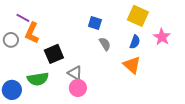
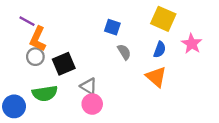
gray circle: (11, 40) -> (35, 57), moved

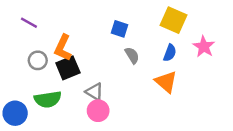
orange L-shape: (38, 39) -> (63, 48), moved

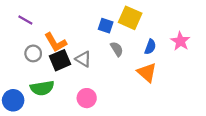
yellow square: (174, 20) -> (130, 18), moved
orange L-shape: (63, 48) -> (55, 42), turned -55
gray triangle: (94, 92) -> (83, 59), moved

